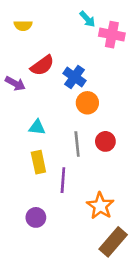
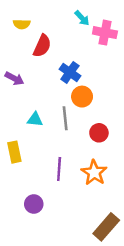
red semicircle: (42, 65) -> (42, 46), moved, turned -30
gray line: (77, 144) -> (65, 118), moved
yellow rectangle: (38, 162) -> (14, 152), moved
orange star: (100, 206) -> (94, 173), moved

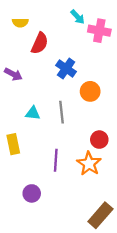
orange circle: (82, 97) -> (90, 91), moved
red circle: (99, 133) -> (99, 140), moved

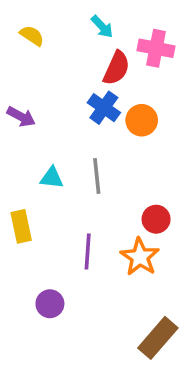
cyan arrow: (78, 17) -> (102, 27), moved
yellow semicircle: (20, 23) -> (32, 36), turned -147
red semicircle: (40, 43) -> (116, 68), moved
orange circle: (90, 91) -> (142, 120), moved

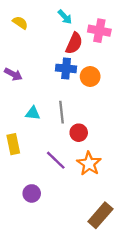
blue cross: (104, 108) -> (66, 68), turned -30
red circle: (156, 219) -> (79, 133), moved
purple line: (88, 252) -> (56, 160), turned -50

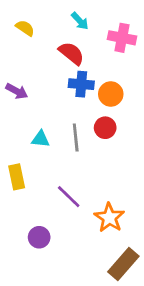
red semicircle: (74, 43) -> (71, 53), moved, turned -75
red circle: (79, 133) -> (105, 128), moved
orange star: (89, 164) -> (109, 218), moved

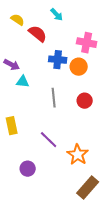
pink cross: (122, 38) -> (87, 43), moved
red semicircle: (71, 53) -> (38, 34), moved
red circle: (105, 128) -> (85, 101), moved
cyan triangle: (41, 139) -> (23, 82), moved

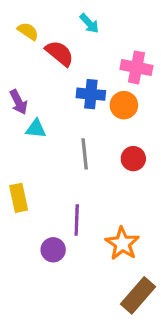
purple arrow: (12, 65) -> (19, 102), turned 35
purple line: (49, 140) -> (77, 220), turned 48
purple circle: (28, 169) -> (53, 250), moved

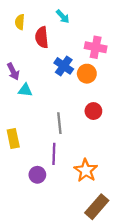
yellow semicircle: (28, 31) -> (20, 22), turned -120
red semicircle: (59, 53) -> (42, 37), turned -135
blue cross: (91, 94) -> (64, 66), turned 30
gray line: (85, 154) -> (59, 123), moved

